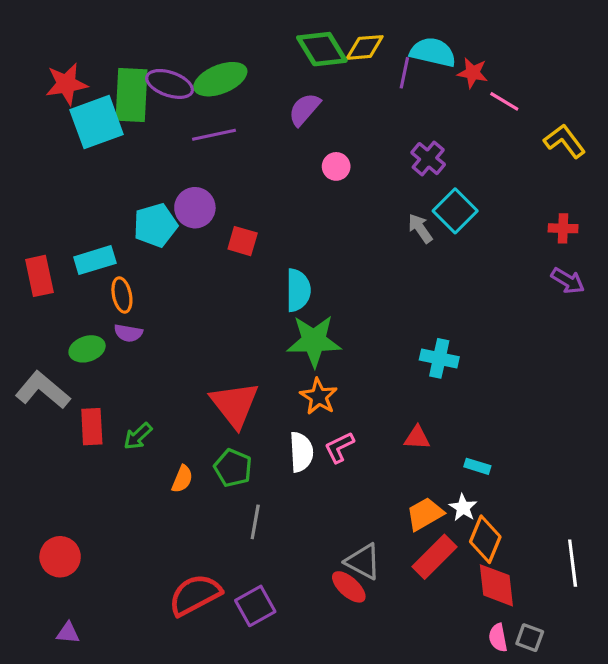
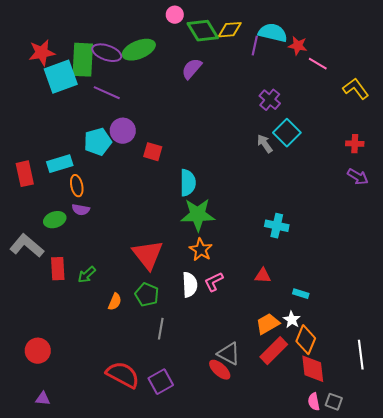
purple line: (214, 135) -> (107, 93), moved, turned 36
pink circle: (336, 166) -> (175, 15), moved
red semicircle: (195, 595) -> (123, 375), turned 56

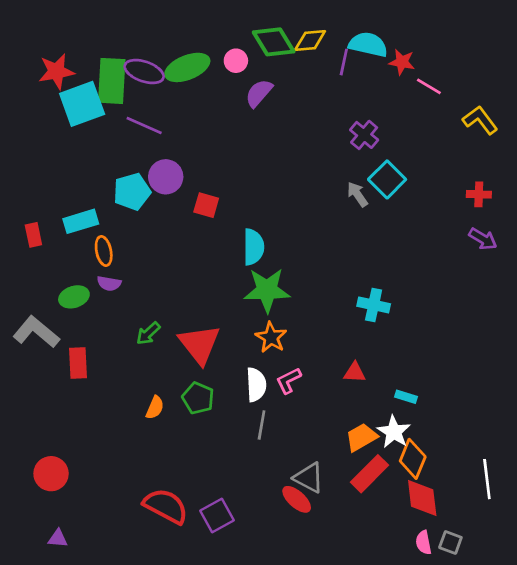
pink circle: (175, 15) -> (236, 61), moved
red rectangle: (25, 174) -> (33, 235), size x0.7
green arrow: (87, 275) -> (148, 333), moved
white star: (292, 320) -> (394, 432), size x1.4
gray line: (161, 329) -> (262, 425), moved

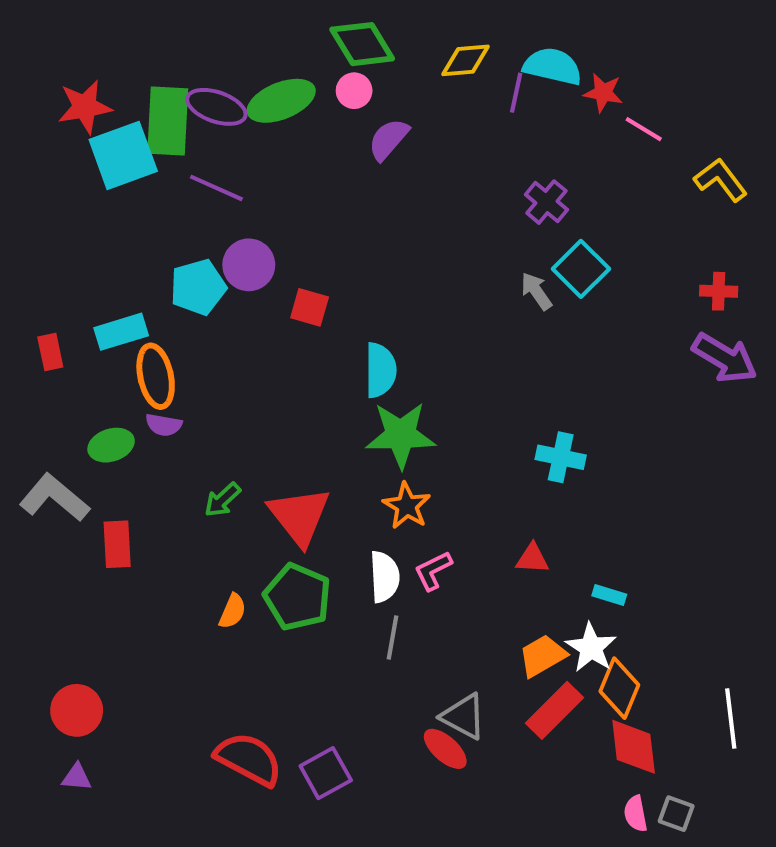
green diamond: (274, 42) -> (362, 44), moved
purple arrow: (483, 239) -> (725, 358), size x1.5
orange ellipse: (104, 251) -> (156, 376), size x1.4
green pentagon: (198, 398) -> (297, 597), size x1.4
purple triangle: (58, 538) -> (77, 777), moved

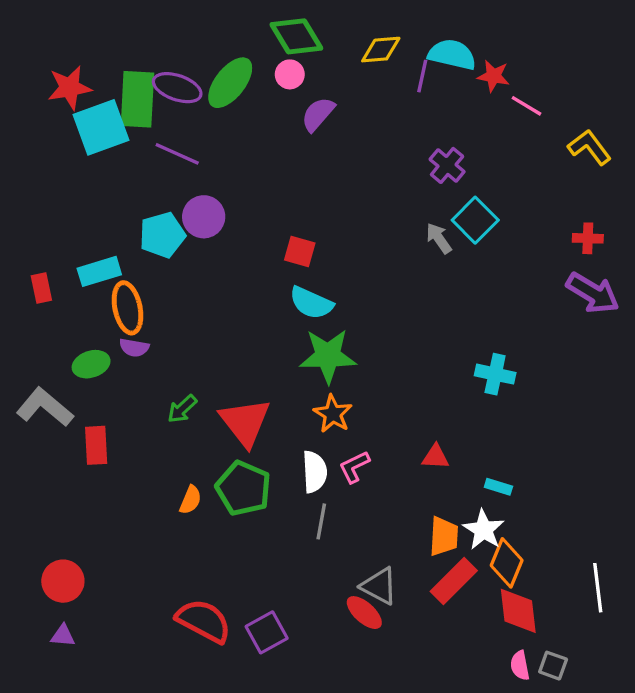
green ellipse: (281, 101) -> (230, 83), turned -30
red square: (310, 307) -> (300, 252), moved
cyan semicircle: (380, 370) -> (311, 303), turned 114
cyan cross: (561, 457) -> (495, 374), moved
orange trapezoid: (542, 656) -> (444, 536), turned 123

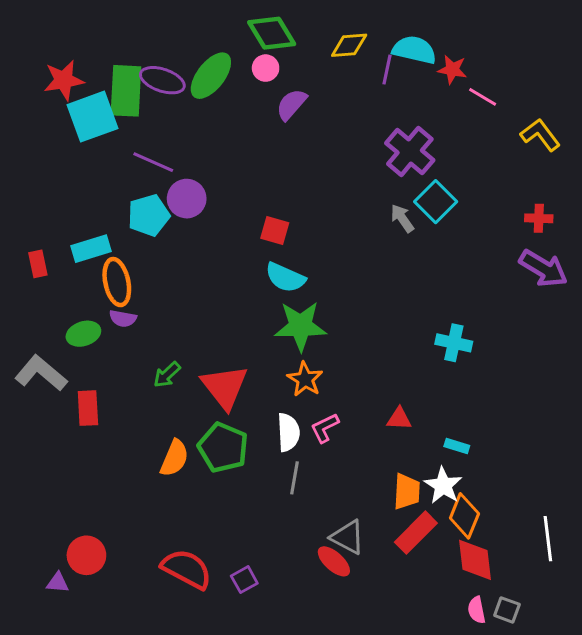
purple line: (177, 154) -> (153, 162), moved
purple cross: (447, 165) -> (410, 152), size x1.5
orange semicircle: (190, 500) -> (174, 458), size x1.4
red circle: (63, 581) -> (86, 555), moved
purple square: (267, 632) -> (244, 580), size x0.7

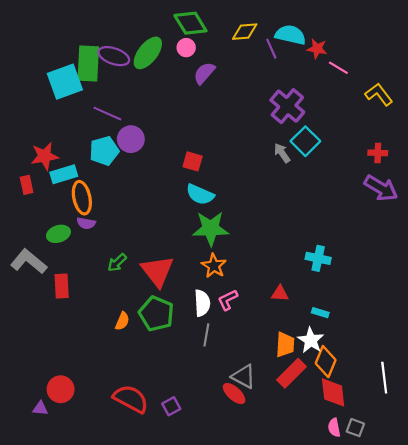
purple line: (387, 70) -> (271, 49), turned -36
red star: (64, 80) -> (45, 156), moved
cyan cross: (454, 343) -> (318, 258), moved
orange semicircle: (174, 458) -> (122, 321), size x0.7

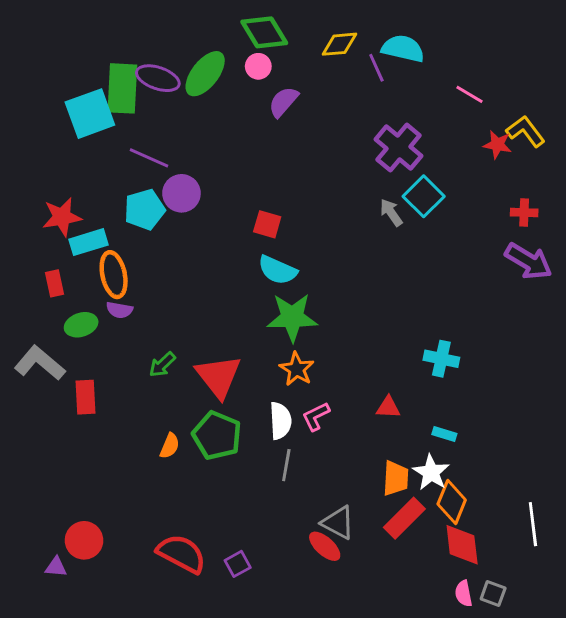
red star: (317, 49) -> (497, 145), moved
red rectangle: (27, 185) -> (54, 283), moved

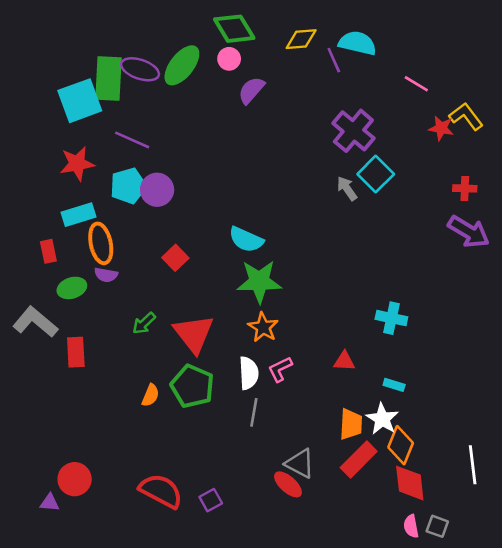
purple circle: (181, 193) -> (157, 190), moved
red star: (62, 217) -> (77, 164), moved
red square: (267, 224) -> (175, 258), moved, turned 30

